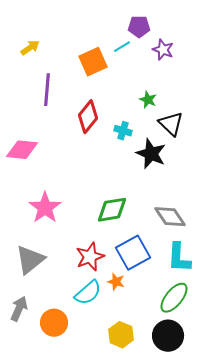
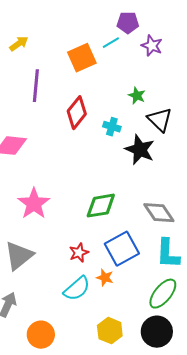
red star: (90, 257) -> (79, 253), size x0.7
orange circle: (54, 323) -> (41, 335), moved

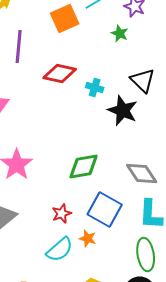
green star: (137, 96) -> (120, 34), moved
red diamond: (77, 113) -> (60, 74), turned 64
blue square: (122, 249) -> (105, 210), turned -32
green ellipse: (163, 294) -> (146, 254), turned -48

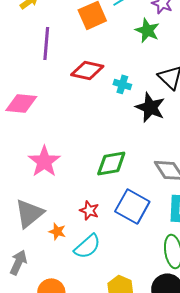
green star: (120, 34) -> (147, 30), size x1.4
red star: (62, 214) -> (89, 210), turned -30
orange star: (88, 238) -> (57, 231), moved

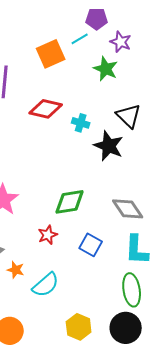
blue square: (132, 206) -> (91, 245), size x0.7
red star: (89, 210) -> (48, 235), moved, turned 30

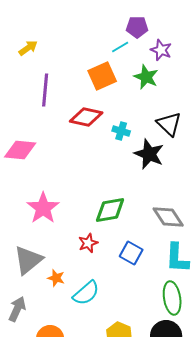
orange square: (51, 54) -> (102, 76), moved

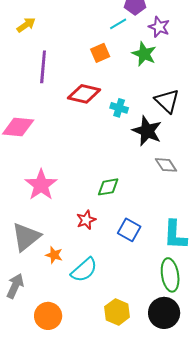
orange square: (102, 76) -> (100, 53), size x0.7
green diamond: (110, 210) -> (108, 187), size x0.7
gray diamond: (168, 217) -> (166, 165), moved, size x0.7

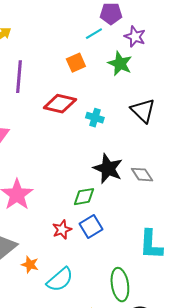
black star: (147, 131) -> (108, 169), moved
blue square: (129, 230) -> (91, 227), moved, turned 30
green ellipse: (170, 275) -> (120, 285), moved

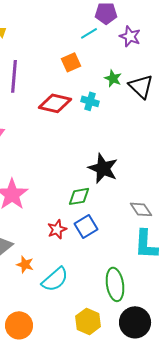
green star: (120, 64) -> (113, 78), moved, size x0.7
black triangle: (143, 111) -> (141, 86), moved
cyan cross: (95, 118) -> (90, 101), moved
gray diamond: (142, 175) -> (141, 209), moved

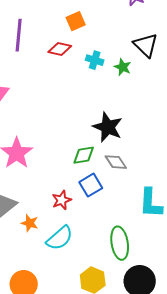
green star: (113, 78) -> (123, 67), moved
red diamond: (55, 103) -> (60, 49), moved, size x0.7
gray diamond: (141, 209) -> (116, 162), moved
red star: (57, 229) -> (62, 200), moved

